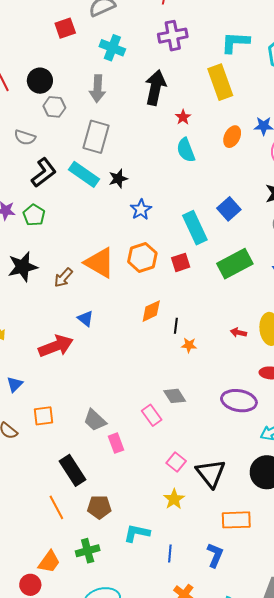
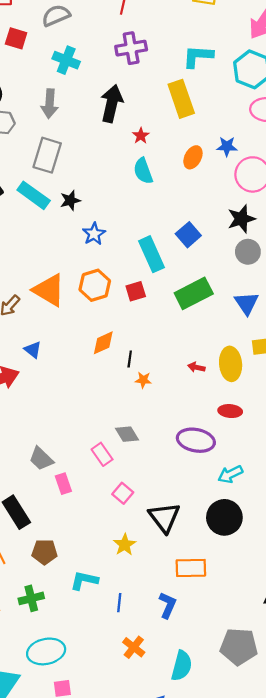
red square: (65, 28) -> (16, 38), turned 35
pink square: (176, 462) -> (123, 493), moved

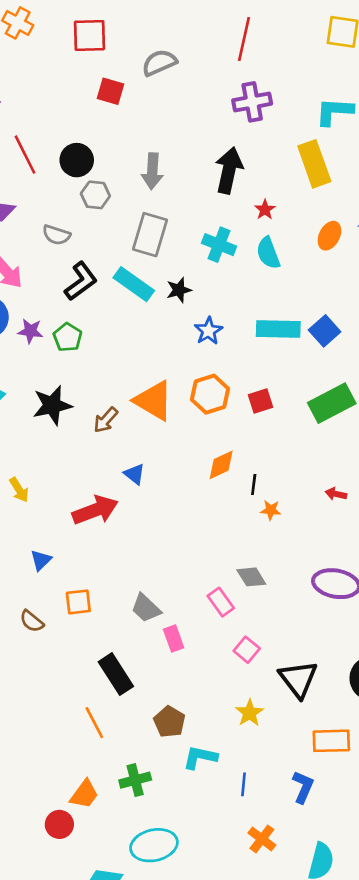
cyan cross: (66, 60) -> (219, 245), moved
cyan rectangle: (152, 254) -> (278, 329), moved, turned -64
brown pentagon: (45, 552) -> (169, 722), moved, turned 30

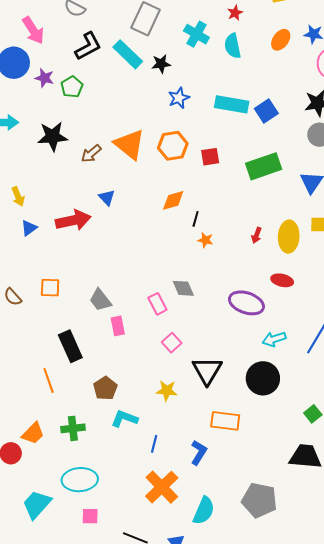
red arrow: (336, 494) -> (256, 235), turned -91
blue triangle: (41, 560) -> (29, 228), moved
yellow star: (250, 713) -> (167, 391), turned 30
orange cross: (262, 839) -> (162, 487), size x1.6

